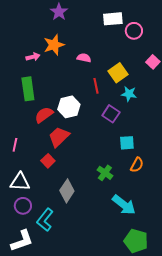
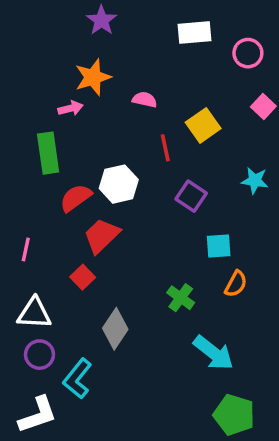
pink circle: (134, 31) -> (248, 53), moved
pink arrow: (33, 57) -> (70, 108), moved
cyan star: (129, 94) -> (255, 181), moved

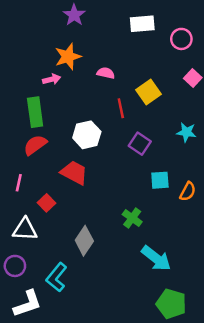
red semicircle: (76, 198) -> (35, 145), moved
red trapezoid: (102, 236) -> (74, 173), turned 72
red square: (83, 277) -> (46, 203), moved
orange semicircle: (236, 284) -> (188, 192), moved
purple circle: (39, 355) -> (15, 266), moved

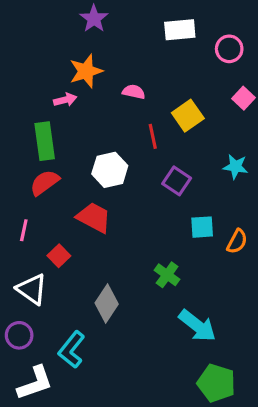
white triangle: (25, 229) -> (32, 289), turned 32

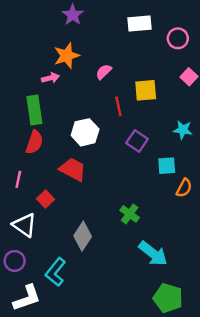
pink semicircle: (134, 92) -> (104, 72), turned -56
yellow square: (188, 116) -> (146, 90), turned 30
red semicircle: (45, 183) -> (34, 142), turned 145
cyan square: (202, 227) -> (167, 166), moved

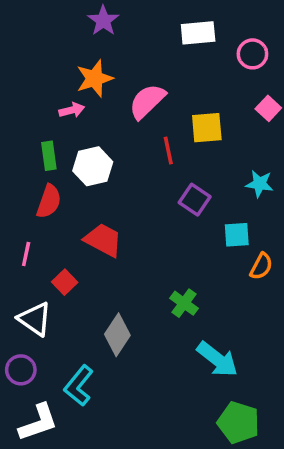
pink semicircle: (104, 72) -> (147, 101), size x1.6
green rectangle: (34, 110) -> (49, 156), size x0.7
white hexagon: (85, 132) -> (93, 166), moved

